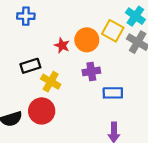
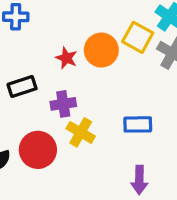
purple cross: (91, 71) -> (63, 104), moved
yellow cross: (51, 82) -> (81, 132), moved

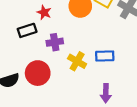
red star: (66, 58) -> (44, 12), moved
yellow cross: (81, 132) -> (77, 61), moved

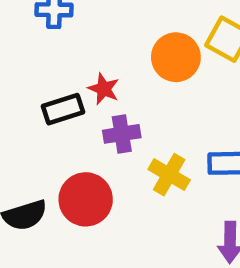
red star: (44, 12) -> (104, 89), moved

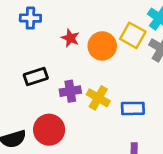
red star: (104, 89) -> (70, 38), moved
yellow cross: (169, 175) -> (98, 98), moved

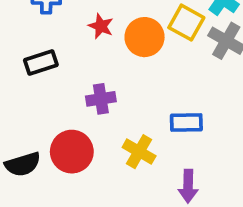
black rectangle: (36, 77) -> (41, 63), moved
yellow cross: (98, 98) -> (139, 152), moved

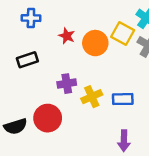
yellow cross: (139, 152) -> (92, 97), moved, turned 36

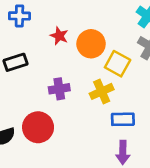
yellow square: (123, 33) -> (118, 64), moved
yellow cross: (92, 97) -> (102, 91), moved
blue rectangle: (123, 99) -> (123, 119), moved

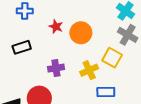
yellow square: (118, 64) -> (112, 58), moved

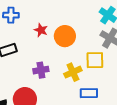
yellow square: (112, 58) -> (95, 60), turned -30

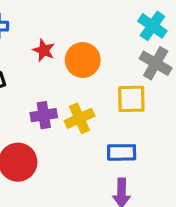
yellow cross: (73, 72) -> (79, 118), moved

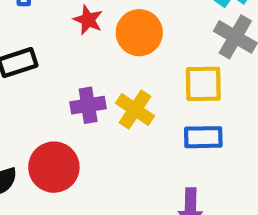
yellow cross: (79, 118) -> (135, 109), turned -32
blue rectangle: (122, 152) -> (203, 137), moved

